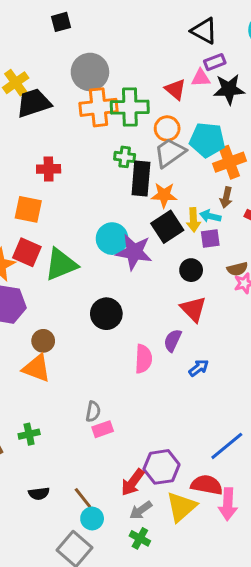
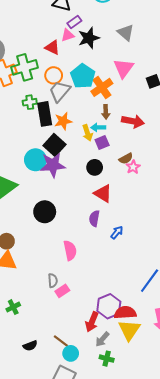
cyan pentagon: (207, 140) -> (83, 76), turned -30
black square: (167, 227) -> (55, 145), moved
pink semicircle: (143, 359) -> (70, 250), moved
red semicircle: (207, 485) -> (125, 313), moved

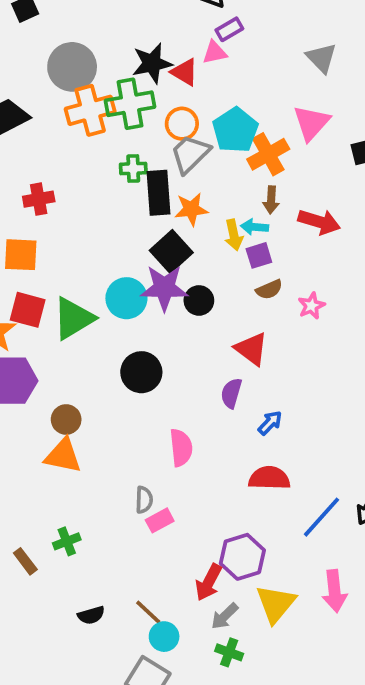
black star: (89, 38) -> (152, 63), moved
brown semicircle: (126, 159) -> (269, 289), moved
cyan circle: (35, 160) -> (126, 298), moved
black circle: (95, 167) -> (199, 300), moved
red semicircle: (125, 313) -> (269, 478), moved

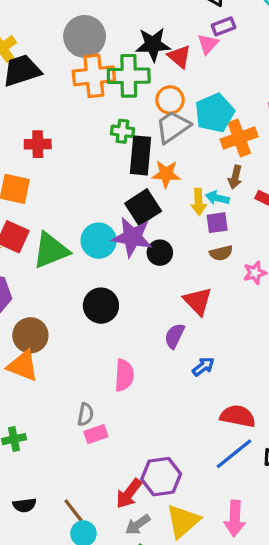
pink triangle: (215, 52) -> (208, 44), turned -45
brown circle: (66, 419) -> (30, 335), size x1.4
red semicircle: (269, 478) -> (238, 416), moved

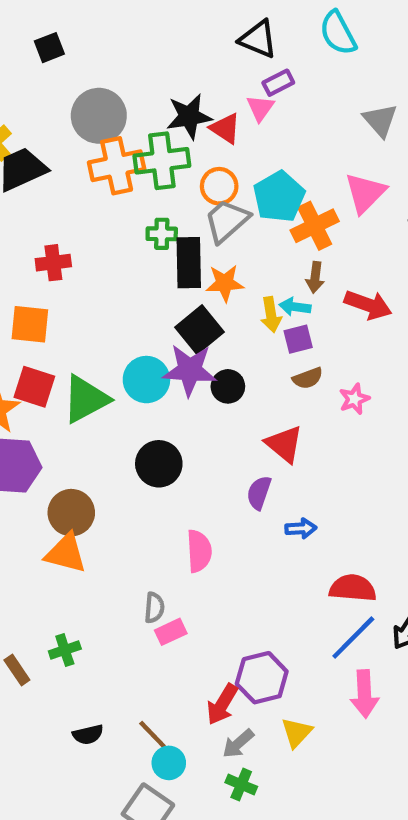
blue arrow: (203, 367) -> (301, 528), turned 40
pink arrow: (235, 519) -> (364, 694), moved
yellow triangle: (183, 521) -> (297, 733), size x0.7

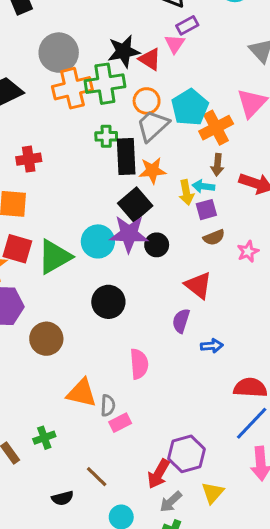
orange triangle: (66, 553) -> (82, 393), moved
brown line: (152, 734) -> (97, 477), moved

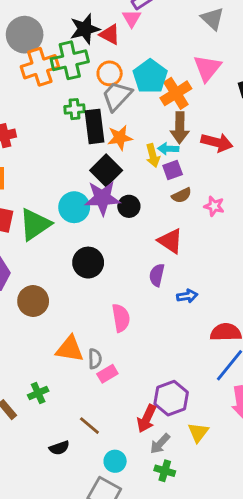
brown arrow: (217, 165) -> (180, 128), size x1.5
pink star: (248, 252) -> (214, 206), turned -30

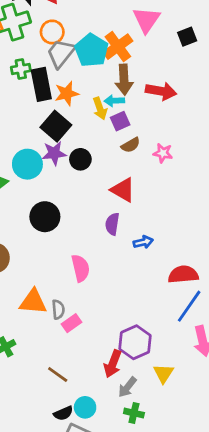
cyan pentagon: (150, 76) -> (92, 50), moved
purple star: (102, 198) -> (54, 153), size x0.7
black semicircle: (59, 448) -> (63, 413), moved

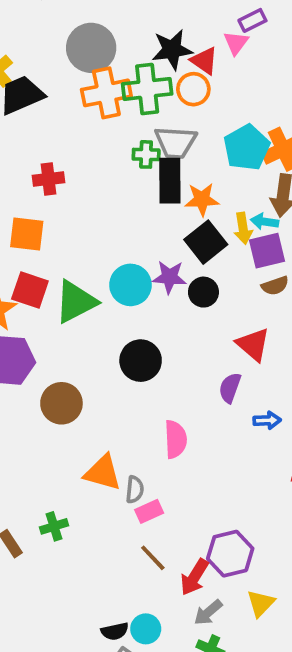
orange circle: (52, 32) -> (193, 89), moved
gray trapezoid: (61, 53) -> (176, 142), moved, turned -136
purple square: (120, 121) -> (267, 251), size x1.4
black square: (56, 126) -> (206, 242), moved
brown line: (58, 375) -> (153, 558), moved

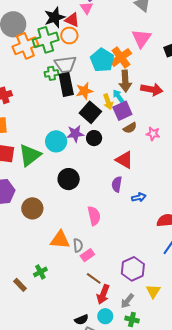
cyan arrow: (265, 222) -> (118, 96), turned 56
red arrow: (194, 577) -> (103, 294), moved
cyan circle: (146, 629) -> (105, 316), moved

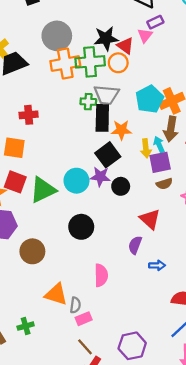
black square: (90, 112) -> (108, 155), moved

